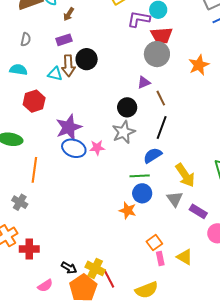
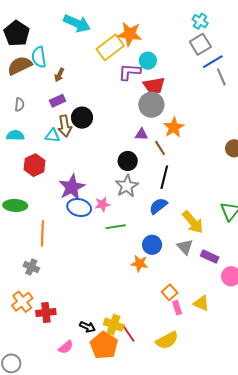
orange star: (199, 65) -> (174, 127), moved
purple triangle: (144, 82) -> (142, 134), turned 32
green line: (140, 176) -> (116, 227), moved

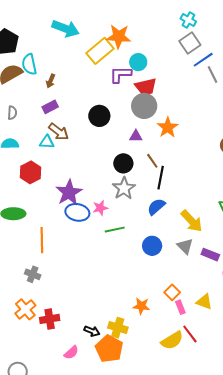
black circle: (82, 118) -> (99, 116), moved
brown arrow: (65, 126) -> (59, 132), turned -40
brown line: (160, 148) -> (152, 161), moved
orange star: (139, 263) -> (141, 306), moved
red line: (128, 333) -> (190, 334), moved

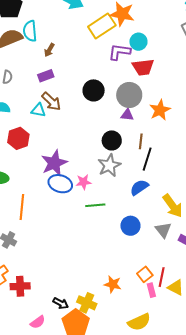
gray circle: (144, 106) -> (129, 95), moved
brown line: (152, 161) -> (141, 141), turned 35
red line: (190, 334) -> (162, 277), moved, turned 42

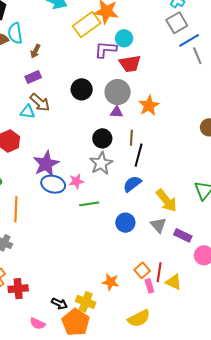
pink semicircle: (38, 322) -> (38, 324), turned 63

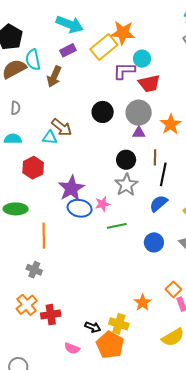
brown arrow: (35, 51) -> (54, 76), size x1.5
purple rectangle: (33, 77) -> (68, 50), moved
orange star: (111, 282) -> (143, 303), turned 30

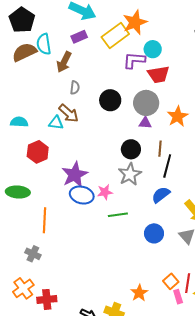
orange star: (123, 33) -> (135, 22), turned -30
gray semicircle: (16, 108) -> (75, 88), moved

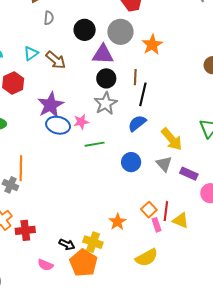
brown arrow: (69, 113) -> (56, 60), moved
cyan triangle: (56, 123) -> (31, 53), turned -42
purple triangle: (145, 123) -> (103, 54), moved, size x1.6
orange line: (44, 220) -> (21, 168), moved

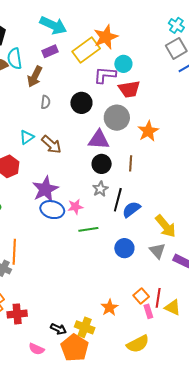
black circle: (85, 30) -> (81, 103), moved
black line: (143, 94) -> (118, 200), moved
gray star: (106, 103) -> (100, 189), size x0.7

